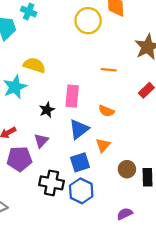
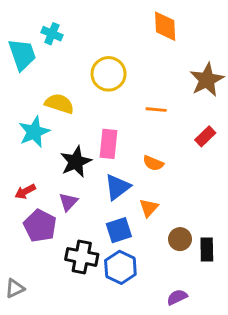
yellow circle: (88, 21) -> (109, 74), moved
black star: (47, 110) -> (76, 162), size x1.5
purple pentagon: (19, 159) -> (40, 226), turned 30

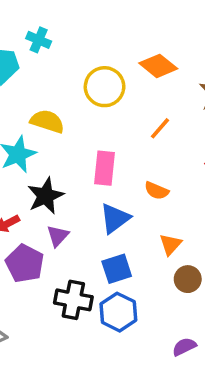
orange diamond: (165, 26) -> (158, 66), moved, turned -48
orange line: (156, 110) -> (160, 128), turned -54
black star: (76, 162) -> (46, 196), moved
orange triangle: (149, 208) -> (170, 244), moved

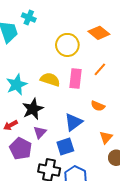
yellow semicircle: (47, 121) -> (50, 79), moved
pink rectangle: (105, 168) -> (75, 78), moved
blue square: (117, 269) -> (65, 147), moved

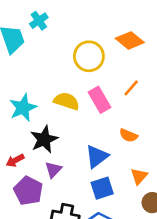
cyan cross: (29, 18) -> (39, 21), turned 32
pink rectangle: (75, 78) -> (99, 100), turned -36
blue square: (65, 147) -> (102, 188), moved

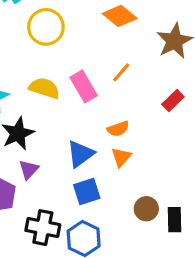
yellow circle: (89, 56) -> (46, 27), moved
orange semicircle: (128, 135) -> (118, 129), turned -42
orange triangle: (139, 176) -> (121, 157), moved

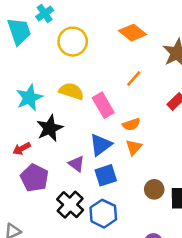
pink rectangle: (84, 86) -> (103, 105), moved
purple triangle: (29, 170) -> (76, 164), moved, turned -36
black cross: (43, 228) -> (70, 205), turned 32

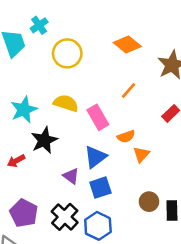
orange triangle: (134, 147) -> (141, 154), moved
purple pentagon: (34, 178) -> (24, 213), moved

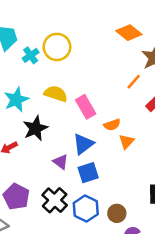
cyan cross: (39, 25) -> (31, 55), moved
orange diamond: (127, 44) -> (129, 33), moved
orange line: (129, 90) -> (134, 82), moved
brown circle: (149, 202) -> (117, 213), moved

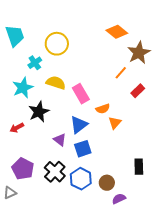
cyan cross: (31, 55) -> (35, 63), moved

